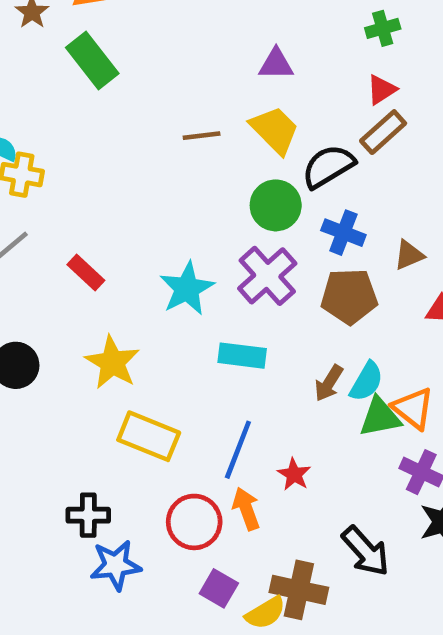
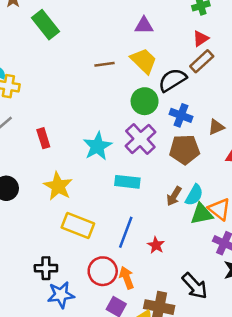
red rectangle: (86, 272) -> (43, 138), turned 30
orange arrow: (246, 509) -> (127, 278), moved

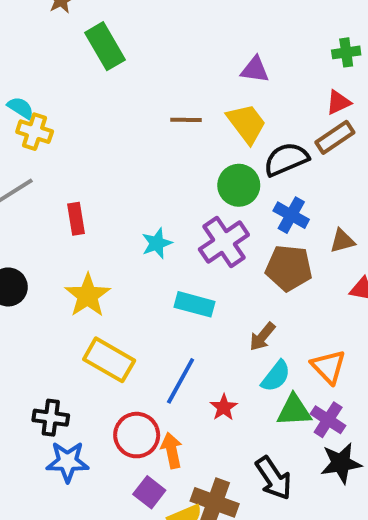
cyan star: (97, 146) -> (157, 243), size x0.7
cyan semicircle: (194, 195) -> (276, 376), moved
green triangle: (202, 214) -> (294, 410), moved

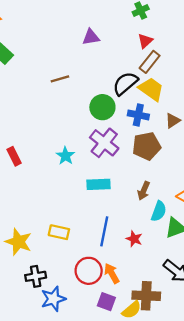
yellow trapezoid: (246, 123) -> (151, 89), moved
yellow star: (88, 295) -> (18, 242), moved
yellow rectangle: (109, 360) -> (59, 232), size x0.7

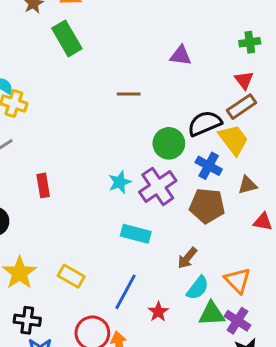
red triangle: (145, 41) -> (244, 80), turned -42
red rectangle: (14, 156) -> (43, 185), moved
cyan star: (65, 156) -> (120, 182), moved

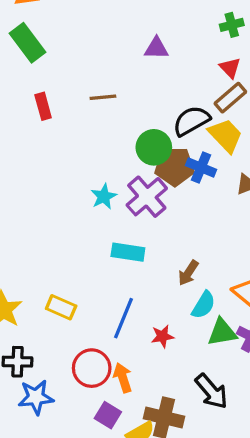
red rectangle: (43, 185) -> (43, 106), moved
brown pentagon: (207, 206) -> (175, 166), moved
red star: (158, 312) -> (162, 336), turned 30

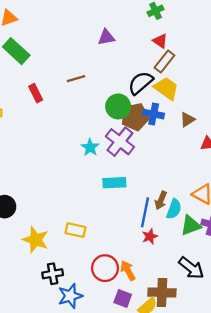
brown arrow: (188, 273) -> (161, 200), moved
blue line: (124, 318) -> (145, 212), moved

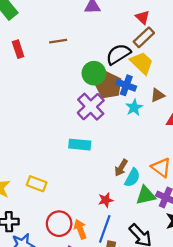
brown pentagon: (135, 117) -> (108, 85), turned 30
cyan star: (90, 147) -> (134, 108), moved
blue line: (145, 212) -> (105, 229), moved

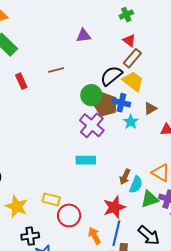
red star: (106, 200) -> (114, 207), size x1.6
red circle: (59, 224) -> (69, 215), moved

